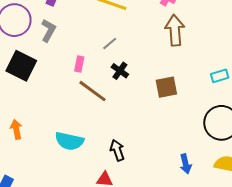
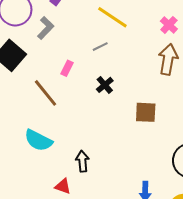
gray line: (110, 44) -> (100, 47), moved
brown line: (92, 91) -> (46, 93), moved

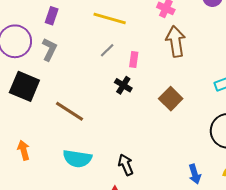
pink rectangle: (67, 68) -> (134, 60), moved
brown square: (146, 112) -> (171, 99), turned -30

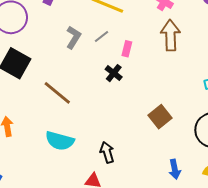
gray L-shape: (49, 49) -> (73, 37), moved
brown square: (171, 99) -> (160, 117), moved

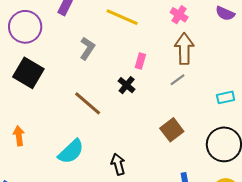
gray line: (101, 36) -> (177, 80), moved
brown line: (57, 93) -> (88, 103), moved
cyan semicircle: (60, 141) -> (71, 152), turned -60

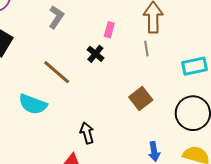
gray line: (177, 80) -> (146, 48), turned -63
cyan rectangle: (226, 97) -> (195, 66), size x1.4
cyan semicircle: (71, 152) -> (33, 104), moved, turned 64

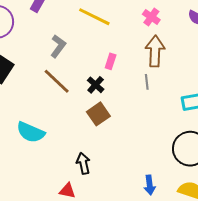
brown line: (57, 72) -> (57, 81), moved
brown square: (141, 99) -> (98, 114), moved

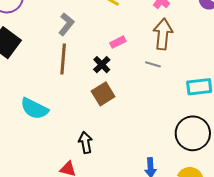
pink rectangle: (111, 61) -> (118, 42), turned 42
brown line: (57, 81) -> (63, 59), turned 48
gray line: (147, 82) -> (153, 64), turned -70

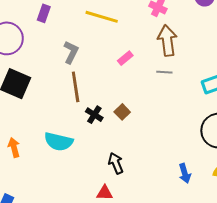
black cross: (102, 65) -> (94, 115), moved
brown square: (103, 94) -> (122, 112), size x0.7

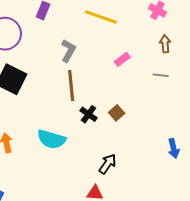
brown arrow: (167, 40) -> (165, 44), size x0.6
black arrow: (116, 163) -> (108, 164), turned 55
blue arrow: (185, 173) -> (174, 149), moved

